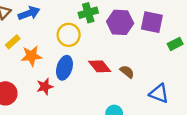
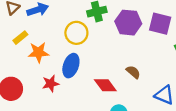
red diamond: (100, 66) -> (105, 85), moved

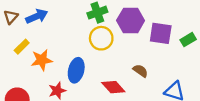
purple square: (160, 24) -> (161, 33), moved
yellow circle: (76, 33) -> (101, 38), moved

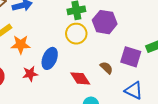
purple square: (161, 33) -> (131, 57), moved

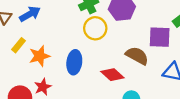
brown semicircle: (106, 68) -> (137, 56), size x1.5
red star: (30, 74) -> (43, 87), moved

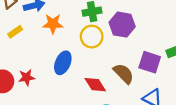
orange star: (40, 56) -> (53, 24), moved

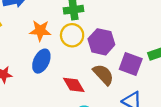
orange star: (53, 24) -> (40, 31), moved
purple hexagon: (122, 25) -> (101, 42), moved

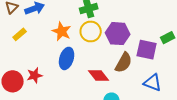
orange star: (40, 31) -> (62, 31), turned 30
brown semicircle: (103, 75) -> (124, 63), turned 80

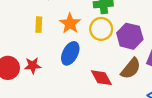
yellow rectangle: (20, 34) -> (39, 25), moved, turned -56

